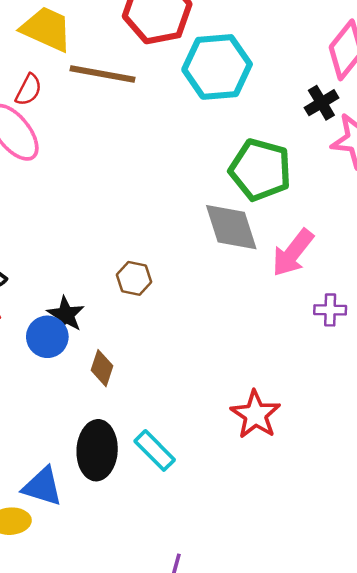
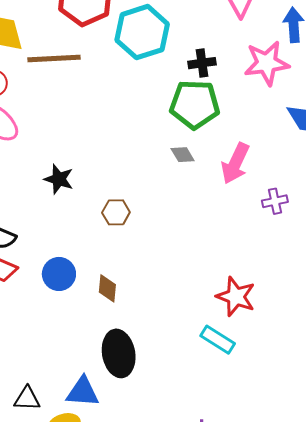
black cross: (321, 103) -> (202, 63), moved, turned 36
gray diamond: (231, 227) -> (183, 155), size x0.5
black star: (66, 315) -> (59, 179), moved
cyan rectangle: (155, 450) -> (218, 340), moved

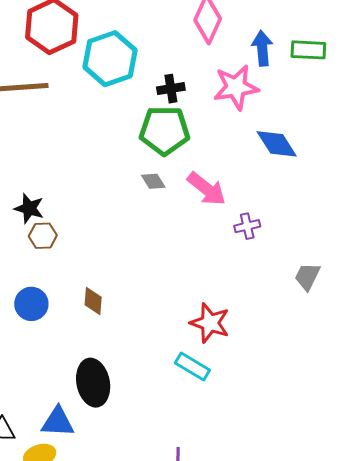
pink arrow: (235, 163) -> (207, 189), turned -75
brown hexagon: (116, 212) -> (43, 236), moved
brown diamond: (107, 288) -> (93, 301), moved

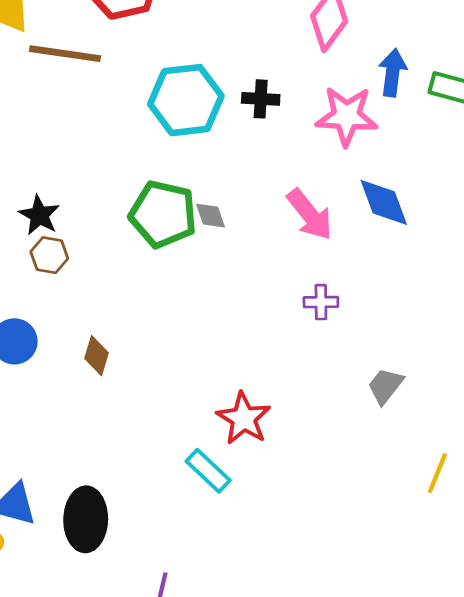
cyan hexagon: (110, 59) -> (186, 100), moved
green pentagon: (164, 130) -> (163, 214), moved
pink arrow: (207, 189) -> (310, 214), moved
black ellipse: (93, 383) -> (86, 519), moved

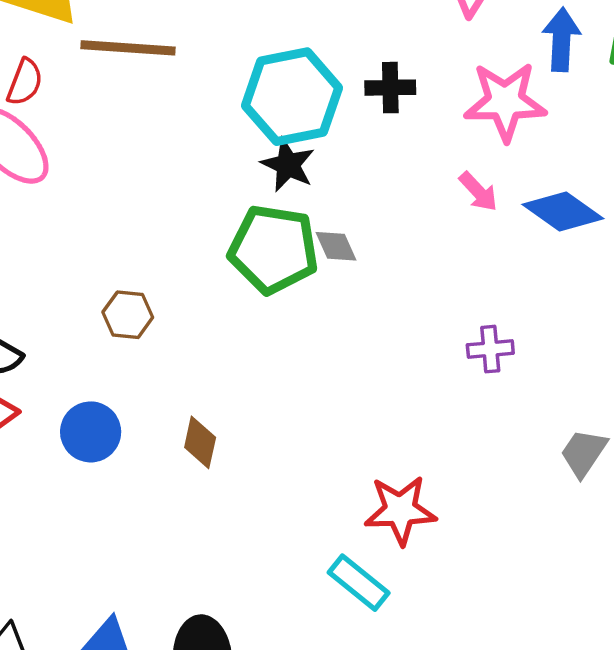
blue diamond: (384, 202) -> (563, 211), turned -30
pink arrow: (310, 214) -> (478, 192), moved, size x0.6
black star: (39, 215) -> (288, 165), moved
red star: (244, 418) -> (400, 510), turned -30

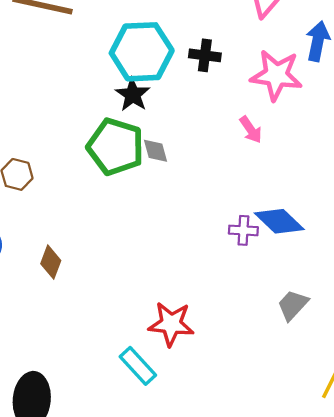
blue diamond: (563, 211) -> (279, 221), moved

